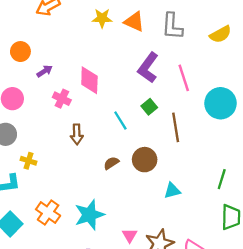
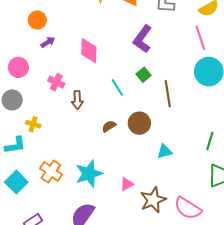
orange circle: (20, 52) -> (37, 20), moved
pink line: (184, 78) -> (200, 38), moved
pink cross: (62, 99) -> (56, 82), moved
pink triangle: (130, 235) -> (127, 184), moved, turned 32

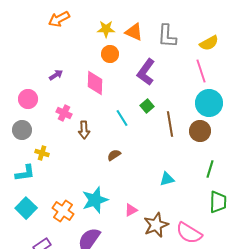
orange circle: (37, 20) -> (110, 54), moved
brown circle: (139, 123) -> (200, 131), moved
orange cross: (51, 171) -> (63, 211), moved

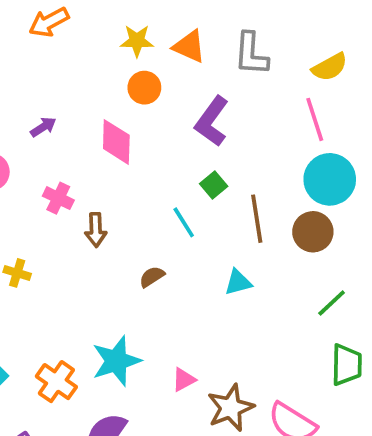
cyan line: (122, 118) -> (184, 222), moved
green line: (210, 169) -> (332, 303), turned 30
cyan triangle: (167, 179) -> (238, 282), moved

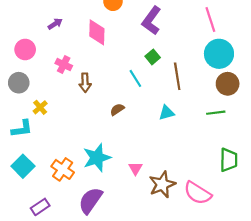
brown circle: (313, 232) -> (228, 84), moved
yellow cross: (17, 273) -> (40, 107), turned 32
green line: (332, 303) -> (216, 113), moved, turned 36
pink triangle: (184, 380) -> (135, 168), turned -32

